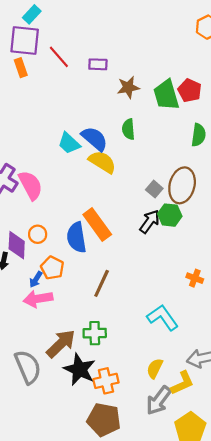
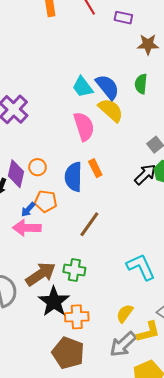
pink semicircle: (31, 185) -> (84, 126), moved
orange rectangle: (97, 224) -> (95, 168), size x0.6
orange pentagon: (52, 268) -> (46, 201), turned -30

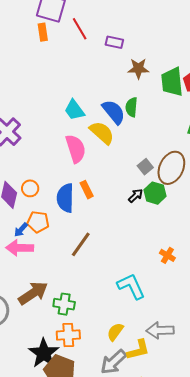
blue semicircle: (107, 87) -> (114, 112), moved
black arrow: (145, 174) -> (135, 196), size x0.7
green cross: (74, 270) -> (64, 304), moved
black star: (54, 302) -> (44, 353), moved

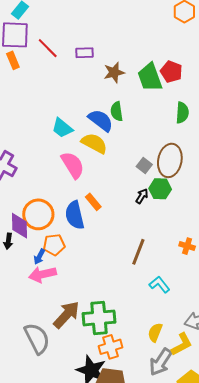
orange circle: (30, 188) -> (38, 214), size x1.8
brown line: (81, 244) -> (138, 252), moved
cyan L-shape: (131, 286) -> (159, 285), size x0.7
green cross: (64, 304) -> (99, 318), size x1.5

